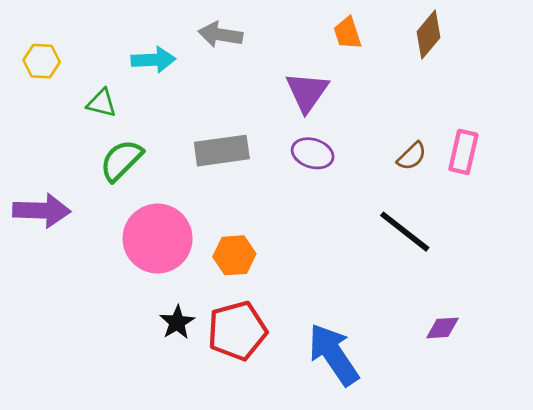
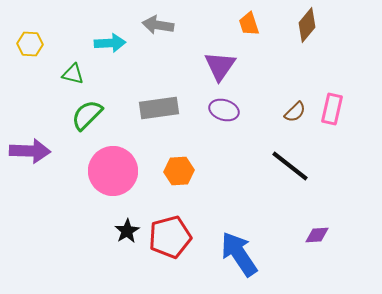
orange hexagon: (234, 255) -> (179, 171), moved

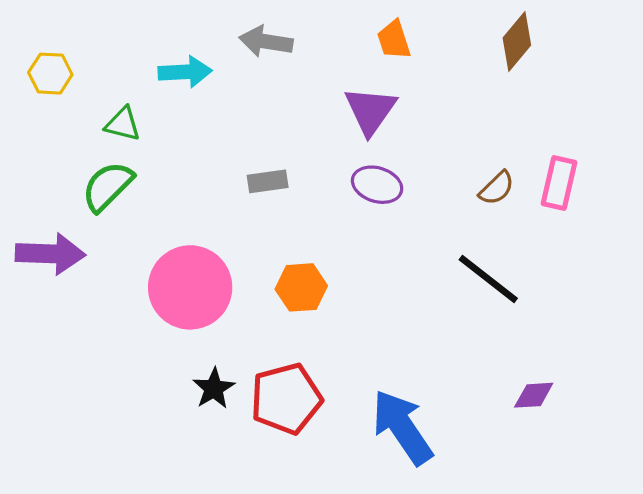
orange trapezoid: (249, 24) -> (394, 40), moved
gray rectangle: (159, 108) -> (268, 181), size x0.6
green semicircle: (87, 115) -> (108, 186), moved

